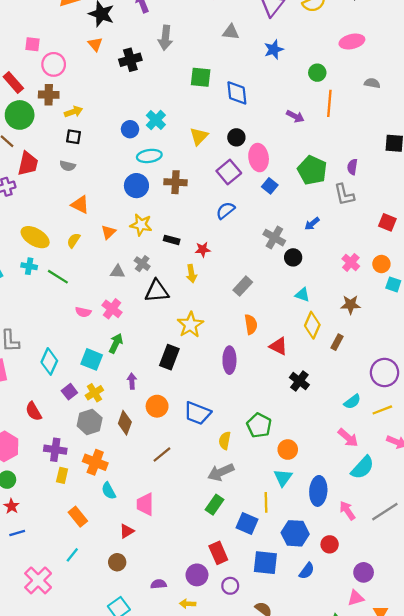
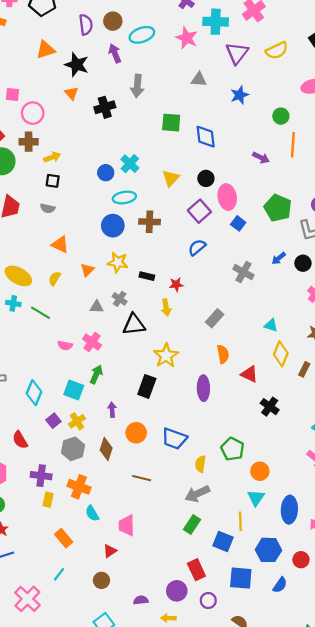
black circle: (293, 257) -> (303, 263), moved
brown line: (162, 454) -> (142, 478), turned 54

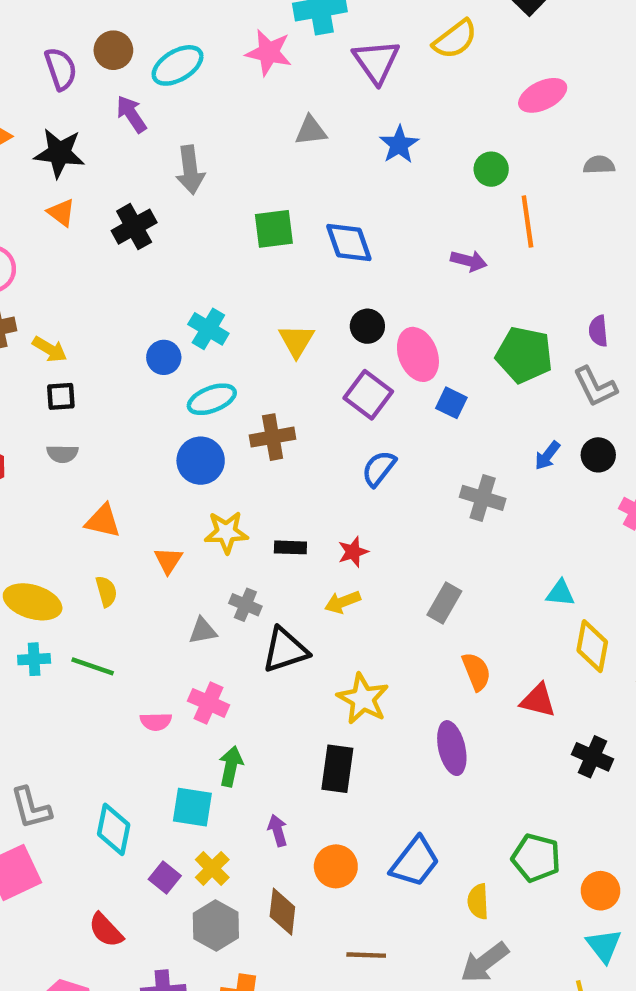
yellow arrow: (52, 157) -> (50, 349), turned 63
yellow semicircle: (55, 278) -> (106, 591), turned 144
yellow arrow: (166, 307) -> (342, 602), turned 91
blue trapezoid: (174, 439) -> (415, 862), turned -60

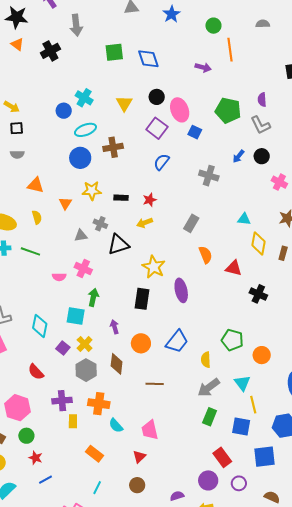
purple ellipse: (452, 748) -> (181, 290), moved
cyan triangle: (604, 946) -> (242, 383), moved

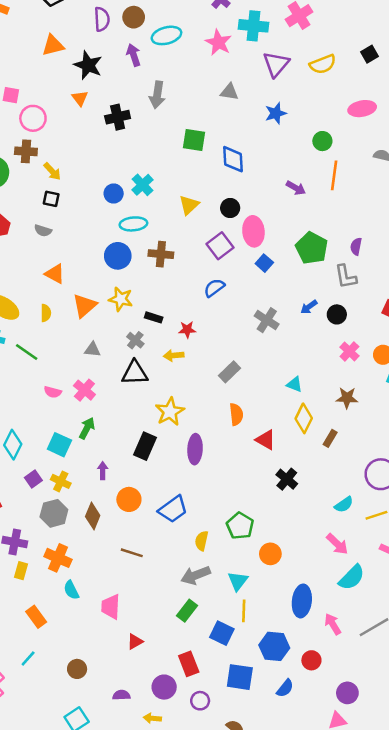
orange triangle: (65, 203) -> (85, 306), size x1.5
gray cross: (100, 224) -> (135, 340), moved
yellow cross: (85, 344) -> (61, 481), turned -35
red triangle: (139, 457) -> (135, 641), moved

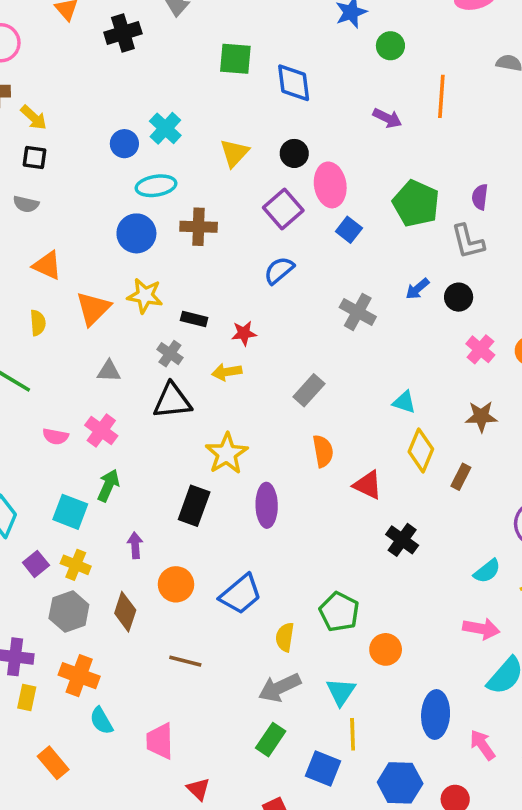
green circle: (322, 141) -> (390, 46), moved
pink arrow: (337, 544) -> (481, 629), turned -30
red triangle: (135, 641) -> (198, 789), turned -42

